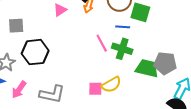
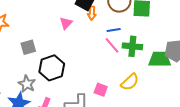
blue line: (123, 27) -> (114, 30), moved
pink square: (95, 89) -> (101, 90), moved, turned 32

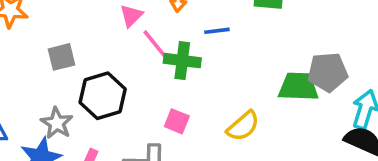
pink line: (112, 45) -> (155, 44), moved
green cross: (132, 46) -> (182, 61), moved
pink square: (101, 90) -> (177, 121), moved

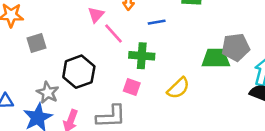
gray square: (61, 57) -> (36, 43), moved
green cross: (182, 61) -> (142, 56), moved

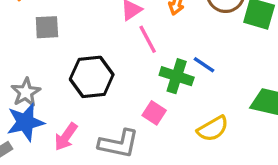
blue line: (157, 22) -> (204, 65), moved, turned 30
gray star: (48, 93) -> (26, 92), moved

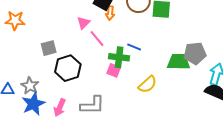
gray square: (47, 27) -> (49, 48), moved
pink square: (154, 113) -> (114, 70), moved

